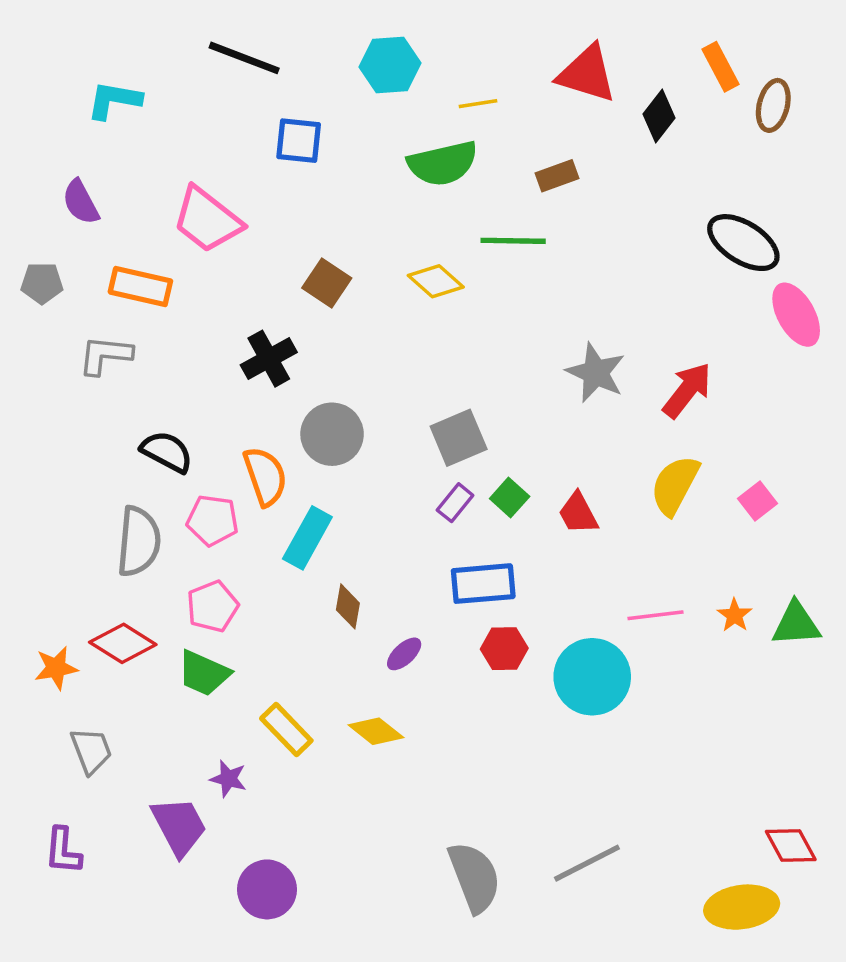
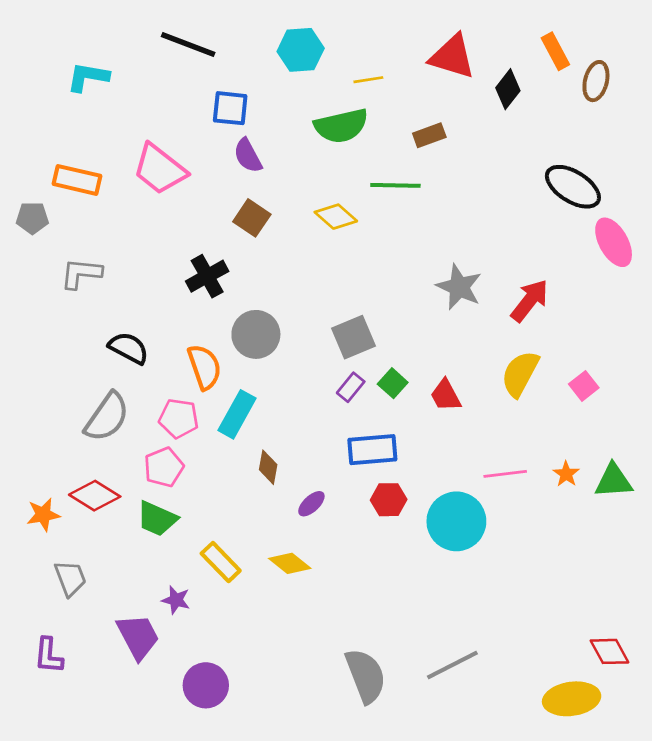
purple semicircle: (81, 202) -> (248, 156), moved
orange rectangle: (140, 287) -> (77, 180), moved
pink pentagon: (212, 520) -> (179, 418), moved
gray semicircle: (139, 541) -> (107, 417), turned 30

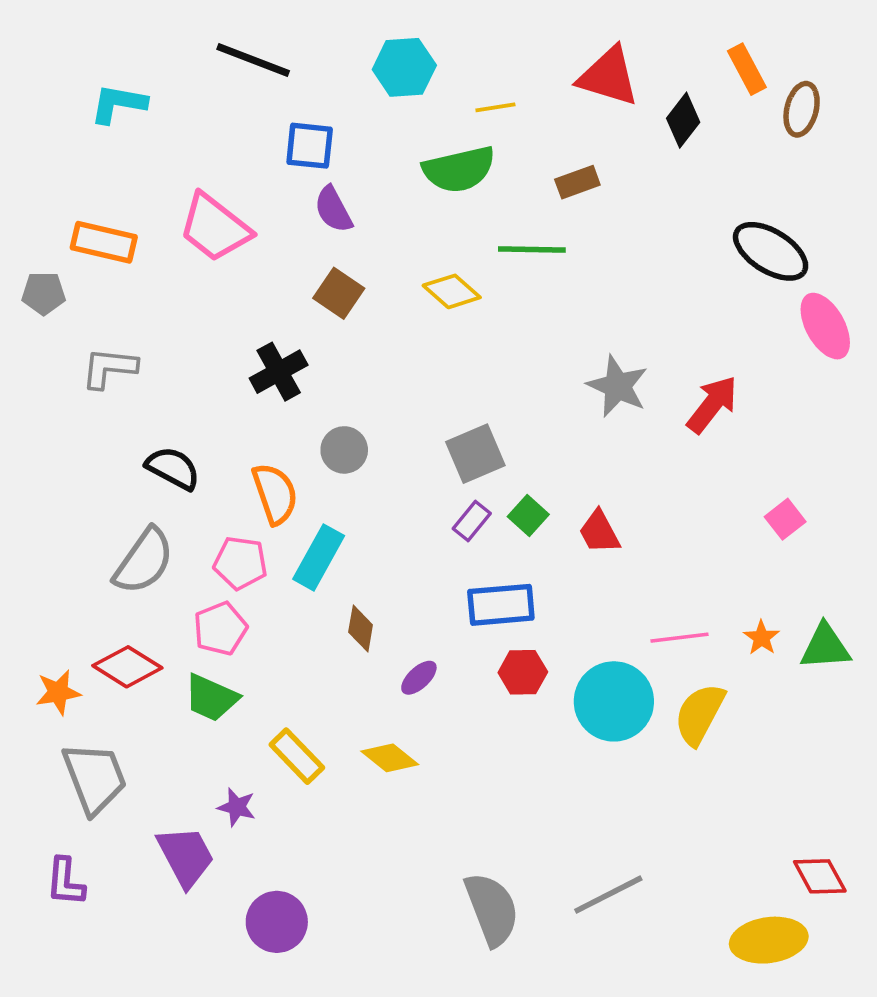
gray circle: (256, 334) -> (344, 450), size x0.7
yellow semicircle: (520, 374) -> (700, 714), moved
gray trapezoid: (70, 578) -> (95, 778), size x1.5

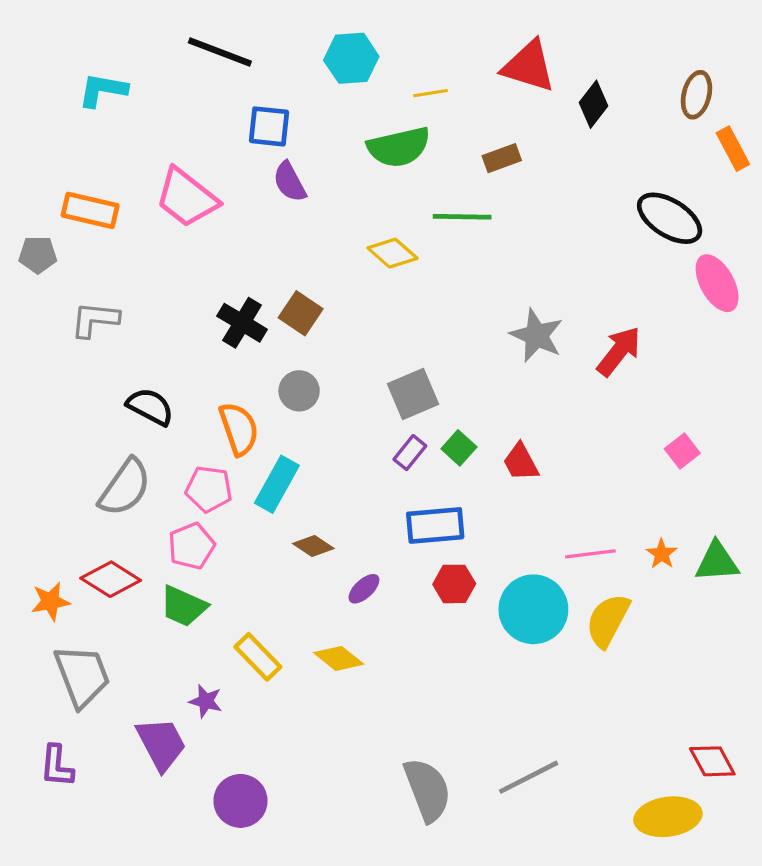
orange rectangle: (747, 69) -> (733, 149), moved
brown square: (339, 293) -> (301, 313), moved
black cross: (279, 372) -> (242, 323), turned -30
brown diamond: (361, 629) -> (313, 546), turned -66

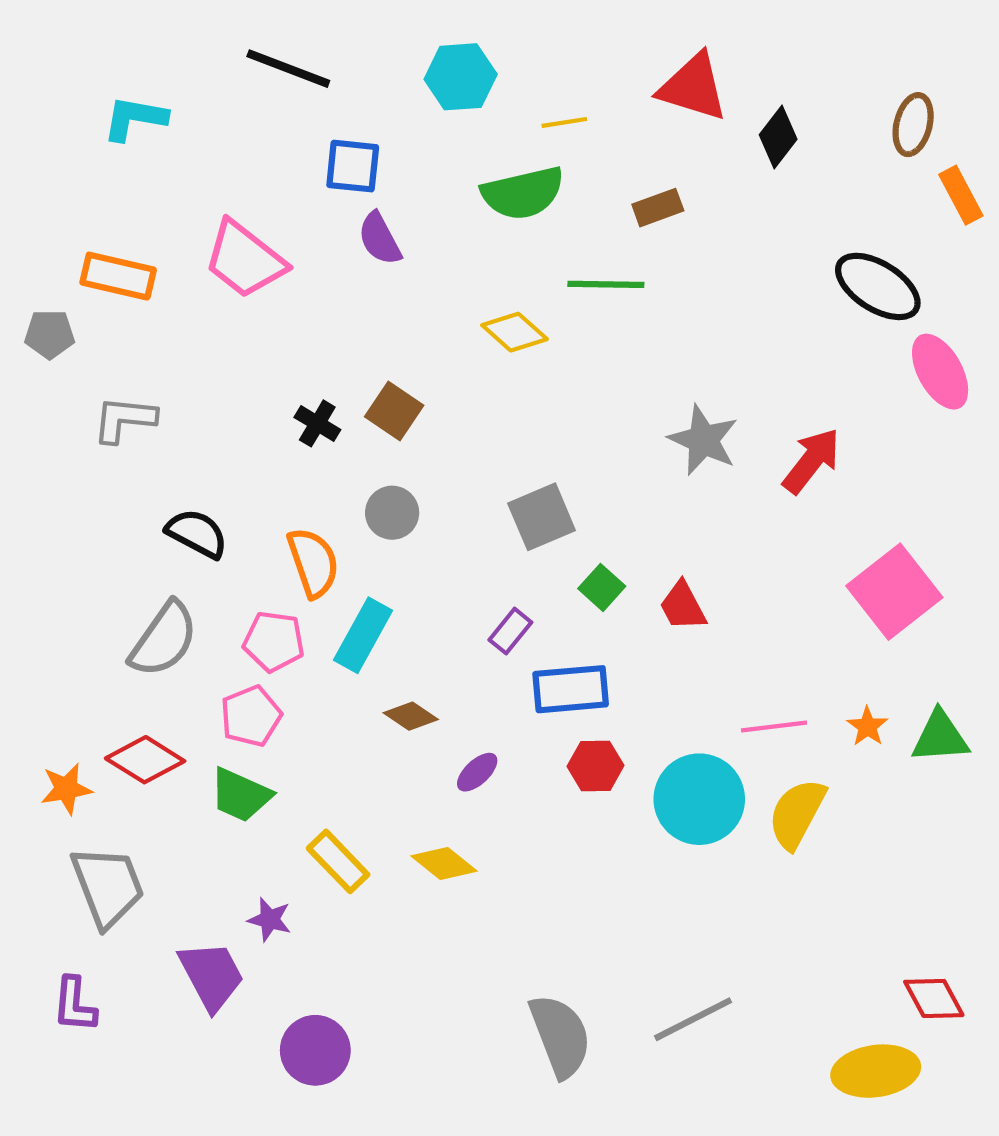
black cross: (242, 323) -> (317, 423), size x0.7
pink square: (682, 451) -> (894, 592), size x2.0
purple rectangle: (410, 453) -> (510, 631), moved

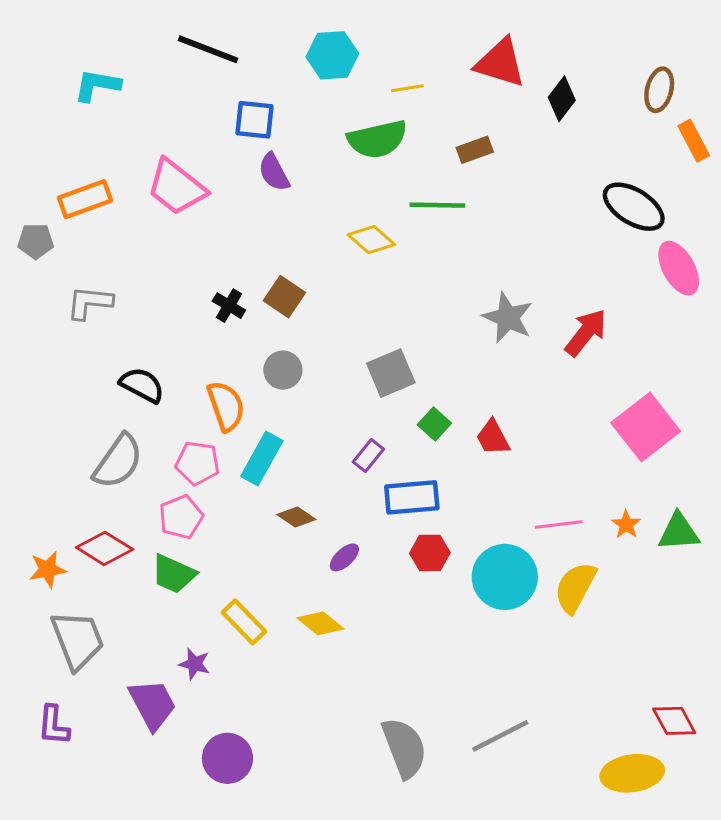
orange rectangle: (118, 276) -> (85, 199), turned -33

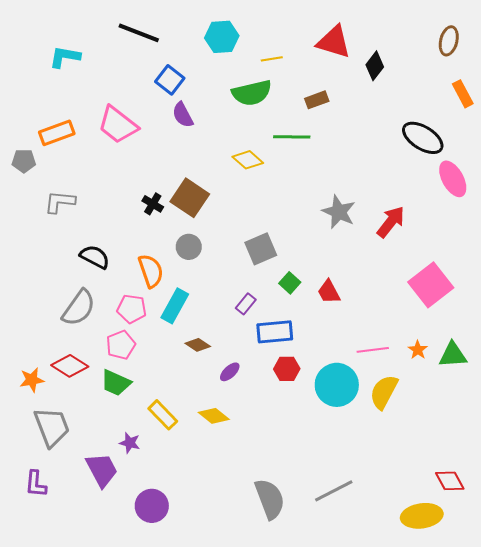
brown ellipse: (659, 90) -> (449, 41), moved
blue square: (254, 120) -> (170, 80), turned 32
brown square: (284, 297) -> (190, 198), size x1.4

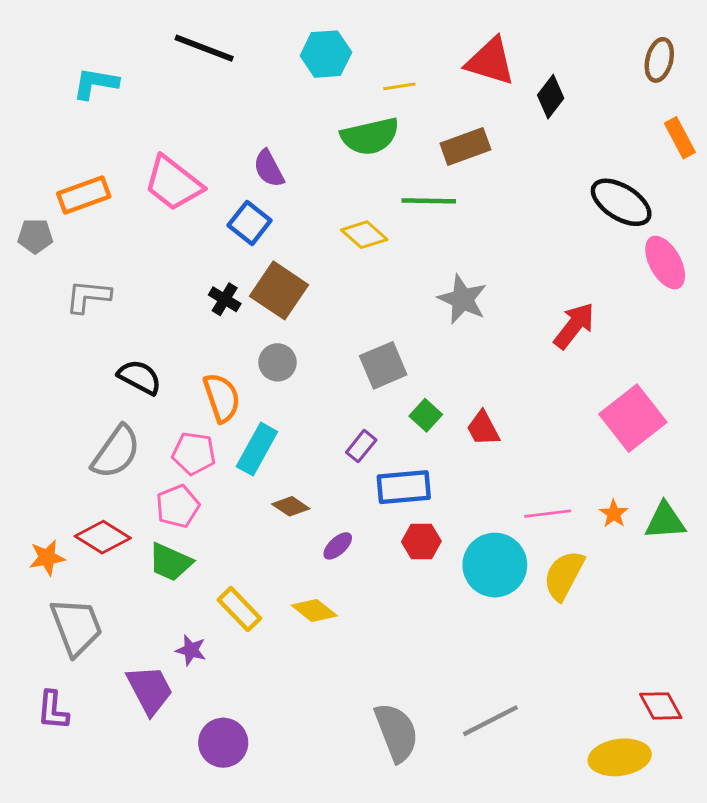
blue square: (170, 80) -> (250, 223), moved
brown rectangle: (317, 100) -> (465, 147), size x1.4
gray star: (339, 212) -> (463, 299), moved

